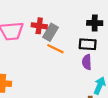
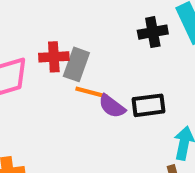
black rectangle: (88, 44) -> (148, 105), moved
purple semicircle: (87, 62) -> (112, 106), moved, turned -40

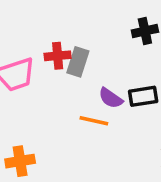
orange line: (91, 93) -> (94, 121), moved

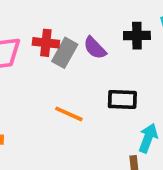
purple semicircle: (111, 98) -> (95, 48), moved

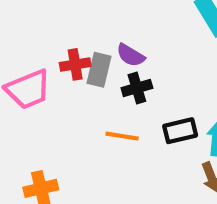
black cross: (137, 36) -> (137, 88), moved
black rectangle: (122, 100) -> (180, 131), moved

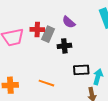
purple semicircle: (131, 55) -> (69, 22), moved
orange line: (122, 136) -> (46, 83), moved

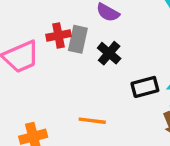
black cross: (64, 46) -> (109, 53), turned -32

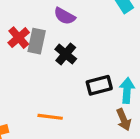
red cross: (58, 35) -> (19, 38), turned -30

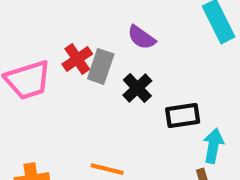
black rectangle: (99, 85) -> (183, 116), moved

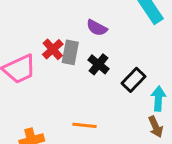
black rectangle: (183, 116) -> (134, 80), turned -30

